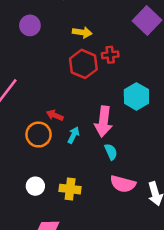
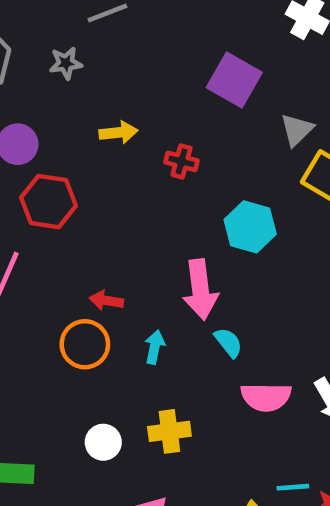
red cross: (110, 55) -> (181, 161), turned 35
red hexagon: (83, 64) -> (48, 202), moved
cyan arrow: (74, 135) -> (155, 347), moved

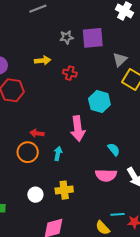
gray star: (66, 63) -> (67, 37), moved
purple square: (234, 80) -> (93, 38), turned -35
cyan semicircle: (228, 343) -> (114, 149), moved

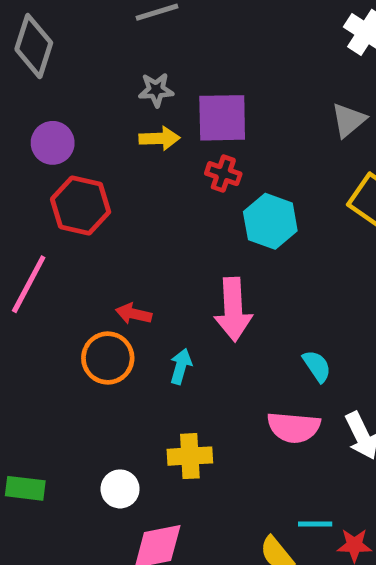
gray star: (67, 37) -> (156, 90), moved
purple square: (93, 38) -> (222, 118), moved
gray triangle: (120, 60) -> (349, 120), moved
cyan hexagon: (99, 102) -> (270, 221), moved
white circle: (35, 195) -> (120, 489), moved

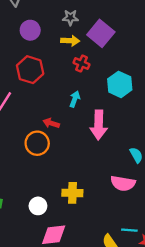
purple square: (222, 118) -> (101, 33), turned 36
purple circle: (53, 143) -> (30, 30), moved
red cross: (223, 174) -> (82, 64), moved
cyan arrow: (181, 366) -> (75, 99), moved

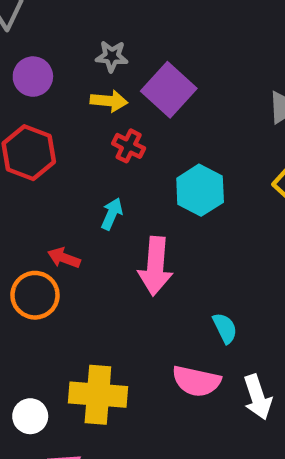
yellow cross: (72, 193) -> (98, 395), size x1.4

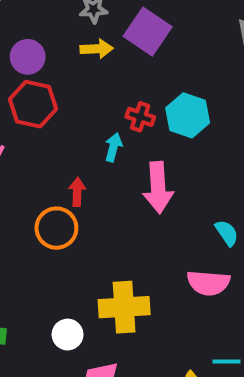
purple circle: (33, 77) -> (28, 57), moved
red cross: (129, 146) -> (140, 117), moved
red arrow: (64, 258) -> (77, 192), turned 80

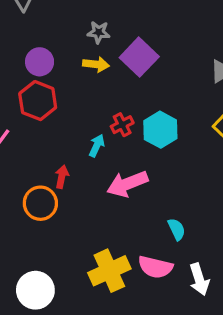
red cross: (140, 117) -> (122, 125), turned 35
pink arrow: (158, 187) -> (127, 184), turned 63
yellow cross: (124, 307) -> (109, 271), moved, turned -30
white circle: (68, 335) -> (35, 290), size x1.5

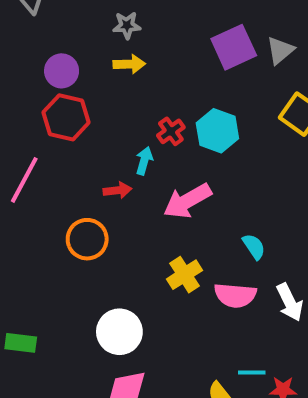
purple square: (139, 57) -> (234, 47), moved, turned 30
red arrow: (62, 177) -> (117, 190), moved, turned 80
yellow cross: (109, 271) -> (185, 275), moved, size x0.7
white circle: (35, 290) -> (119, 332), moved

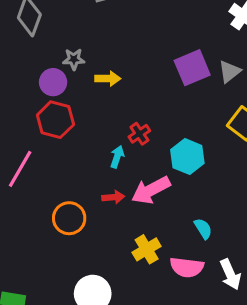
gray star: (127, 25) -> (74, 59), moved
cyan hexagon: (217, 131) -> (187, 157), moved
red arrow: (117, 190) -> (113, 197), moved

